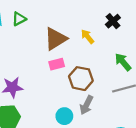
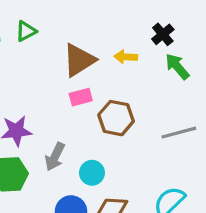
yellow arrow: (88, 37) -> (126, 57), turned -48
green arrow: (123, 62) -> (177, 67), moved
gray arrow: (86, 105) -> (55, 157), moved

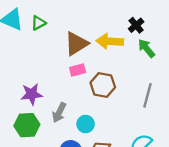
yellow arrow: (126, 57) -> (110, 41), size x1.6
gray line: (179, 133) -> (148, 95), turned -60

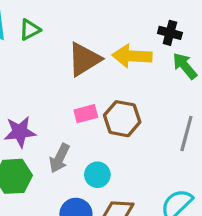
black cross: (136, 25) -> (170, 33), turned -35
pink rectangle: (78, 70) -> (86, 114), moved

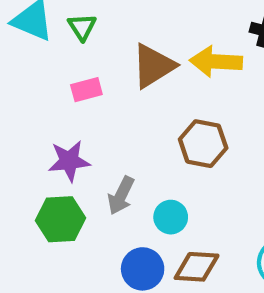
green triangle: (30, 30) -> (82, 27), turned -35
pink rectangle: (86, 114) -> (86, 90), moved

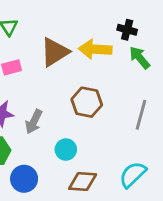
gray arrow: (121, 195) -> (34, 122), moved
blue circle: (143, 269) -> (24, 179), moved

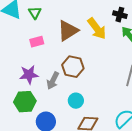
yellow arrow: (95, 49) -> (97, 29), turned -130
brown hexagon: (87, 102) -> (73, 67), moved

